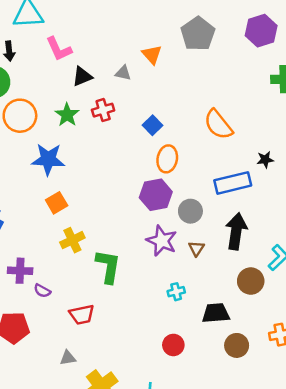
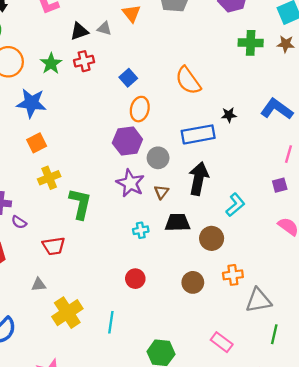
black triangle: (82, 76) -> (79, 31), moved
brown circle: (251, 281) -> (212, 238), moved
black trapezoid: (216, 313) -> (178, 223), moved

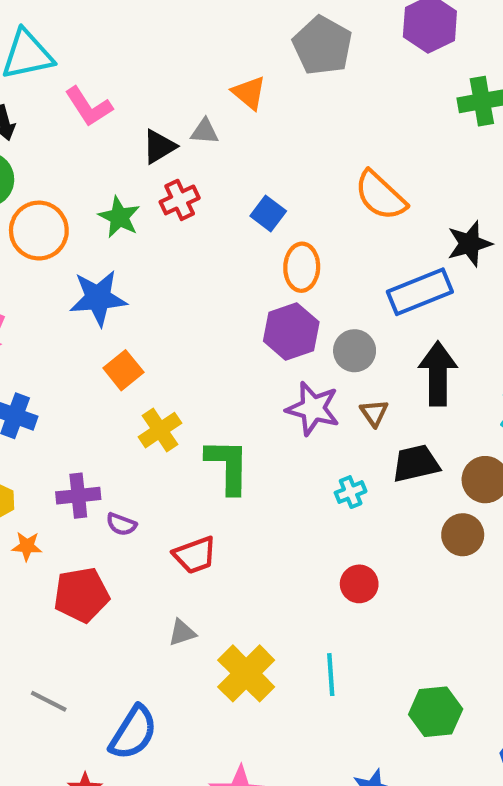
black star: (229, 115) -> (469, 244), size x1.5
brown circle: (193, 282) -> (463, 535), moved

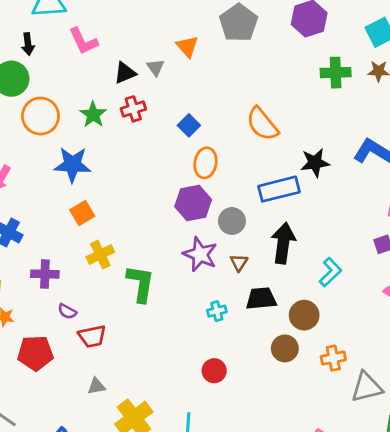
gray triangle: (205, 131) -> (155, 67), turned 42
purple cross: (78, 496) -> (45, 274), moved
red trapezoid: (195, 555) -> (92, 336), moved

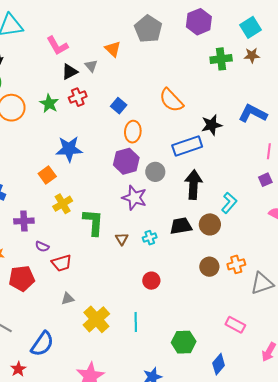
pink L-shape: (83, 41) -> (57, 46), moved
blue star: (72, 164) -> (69, 149), moved
brown triangle: (239, 263) -> (122, 239), moved
brown circle: (304, 315) -> (210, 224), moved
brown circle: (285, 348) -> (209, 267), moved

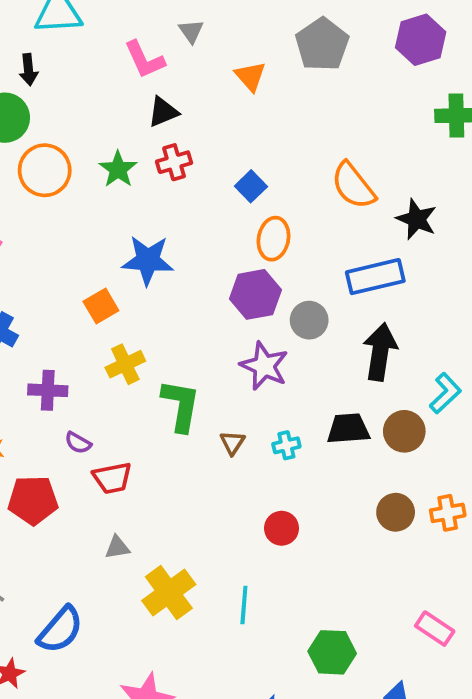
gray triangle: (91, 66) -> (191, 31), moved
black star: (212, 125) -> (417, 219), moved, turned 30

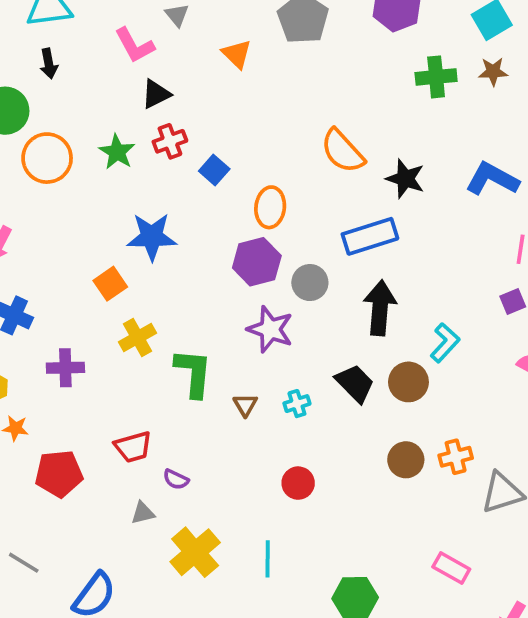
black arrow: (29, 70) -> (49, 64), moved
blue square: (251, 186) -> (214, 170), moved
black trapezoid: (348, 429) -> (355, 383), turned 54
purple semicircle: (78, 443) -> (176, 479), moved

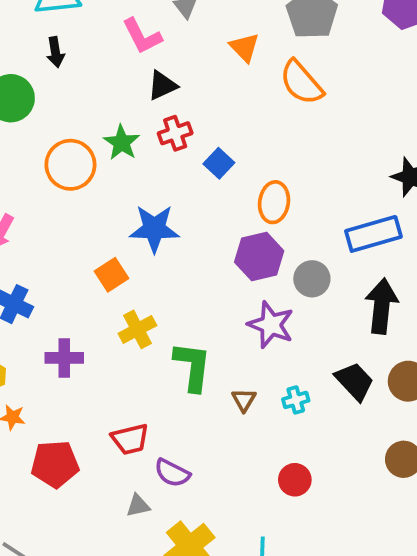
orange semicircle: (343, 151) -> (301, 82), moved
orange circle: (47, 158) -> (70, 165), moved
purple semicircle: (176, 479) -> (172, 473), size x1.4

